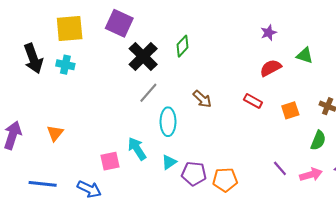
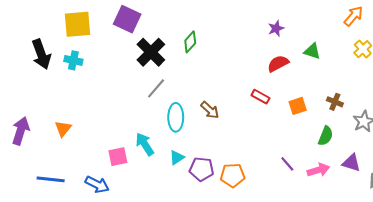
brown arrow: (202, 99) -> (210, 110), moved

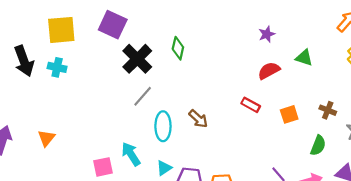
green diamond: (190, 42) -> (178, 48), turned -30

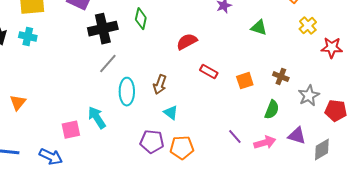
black cross: (137, 59) -> (103, 29), turned 32
red semicircle: (269, 71) -> (187, 42), moved
brown arrow: (198, 119) -> (160, 85), turned 66
cyan triangle: (164, 168) -> (171, 113), moved, turned -49

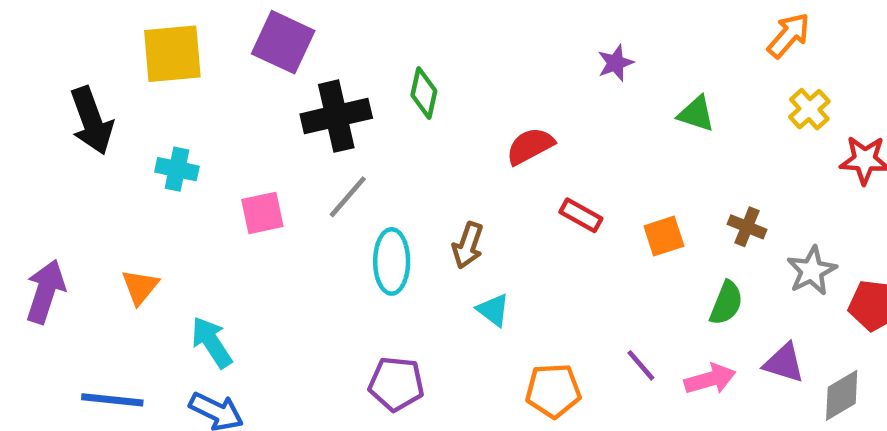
cyan cross: (28, 37) -> (177, 169), moved
cyan arrow: (97, 118) -> (212, 342), moved
pink square: (71, 130) -> (262, 213), moved
purple pentagon: (152, 142) -> (396, 384), moved
orange pentagon: (182, 148) -> (553, 391), moved

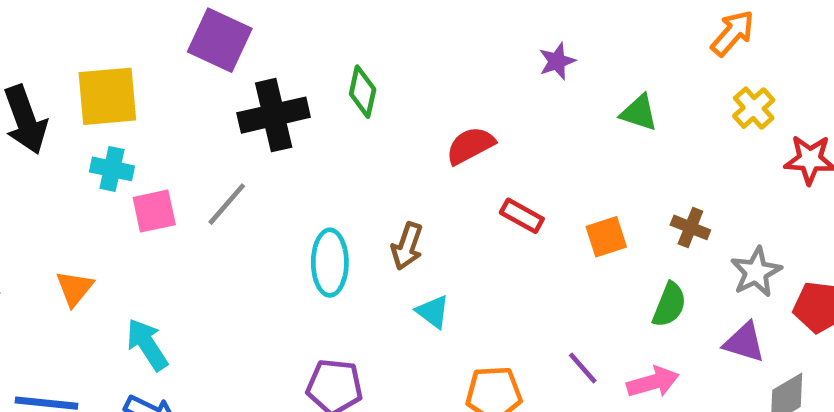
yellow square: (172, 54) -> (107, 96), moved
gray line: (348, 197) -> (227, 204), moved
pink square: (262, 213) -> (154, 211), moved
purple triangle: (784, 363) -> (744, 342), moved

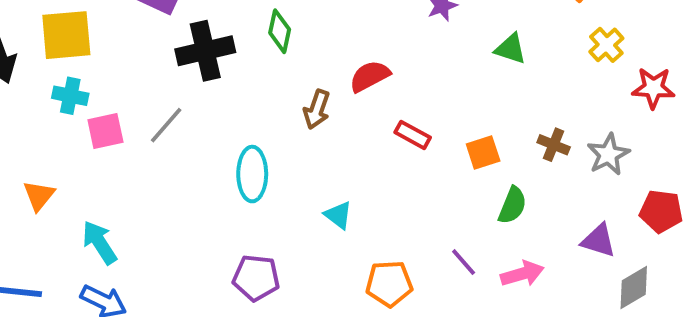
brown arrow: (407, 246) -> (317, 109), moved
gray star: (756, 272) -> (608, 154), moved
green semicircle: (669, 305) -> (512, 205), moved

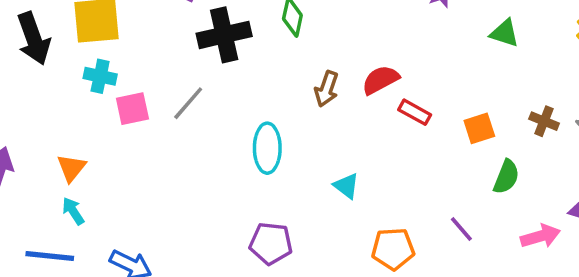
red semicircle: (370, 76) -> (380, 80), moved
cyan arrow: (100, 243) -> (73, 211), moved, size x0.7
pink arrow: (522, 274) -> (540, 236), moved

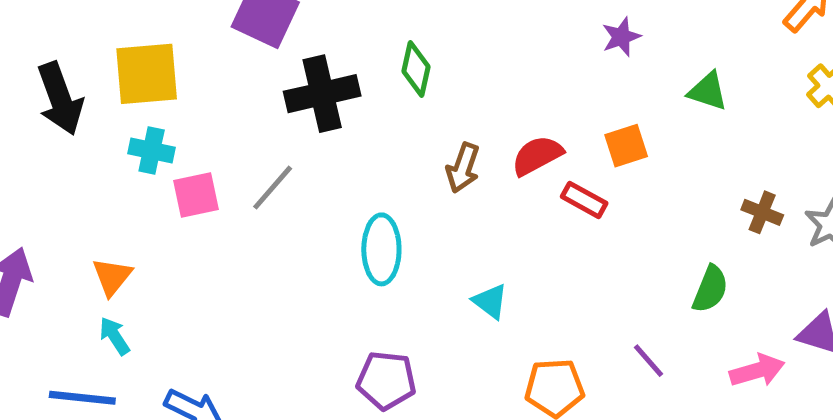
orange square: (479, 128) -> (626, 146), moved

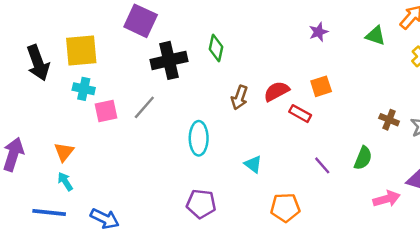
green triangle: (708, 91) -> (375, 36), moved
purple line: (648, 361) -> (322, 165), moved

